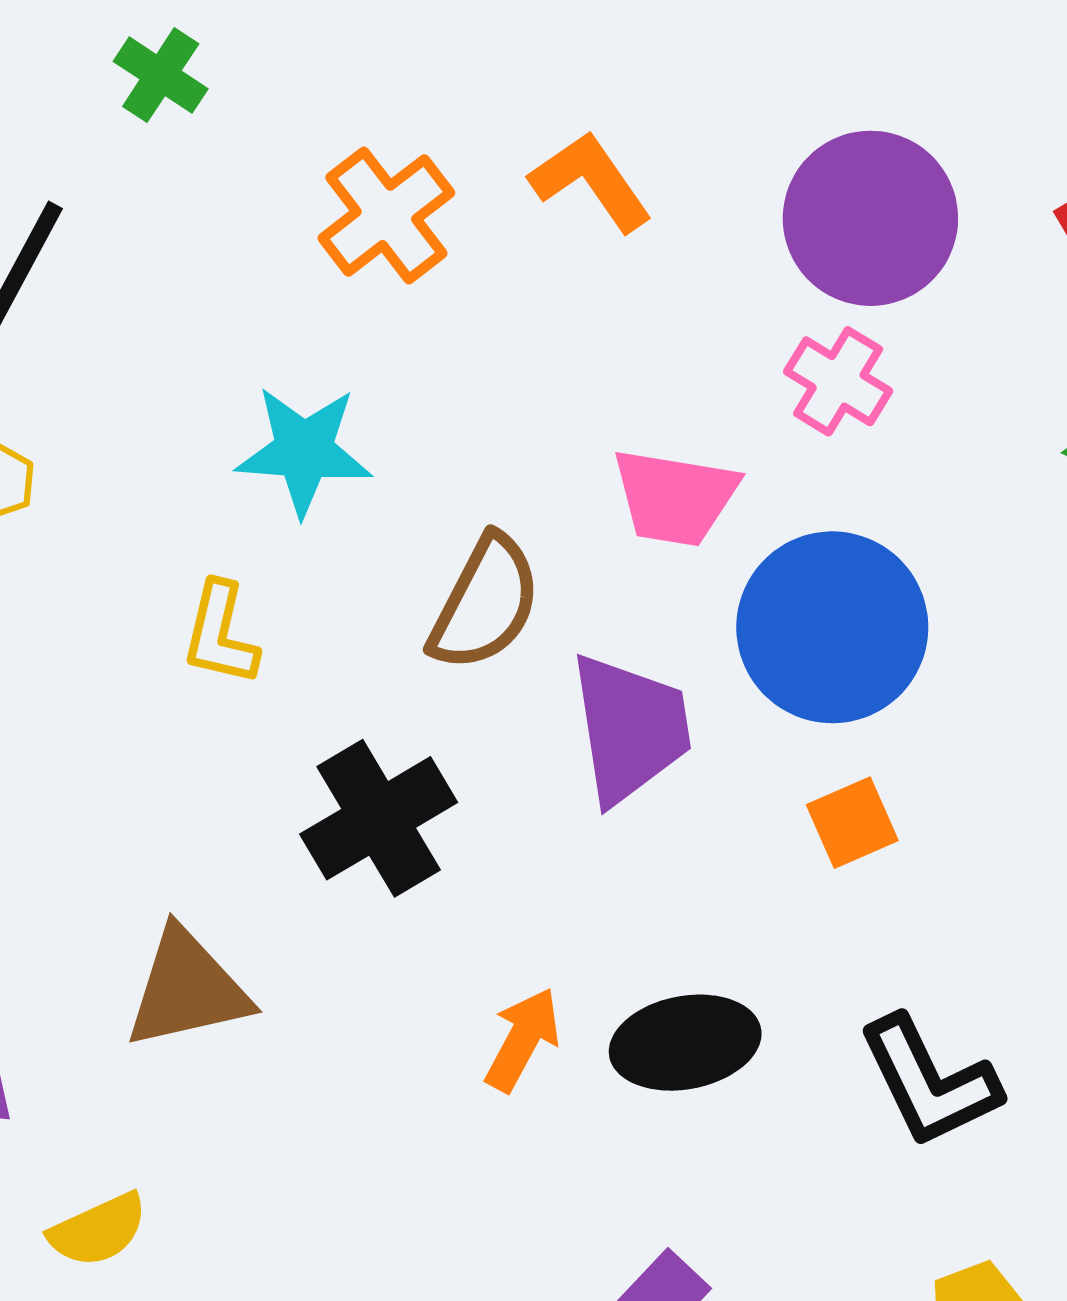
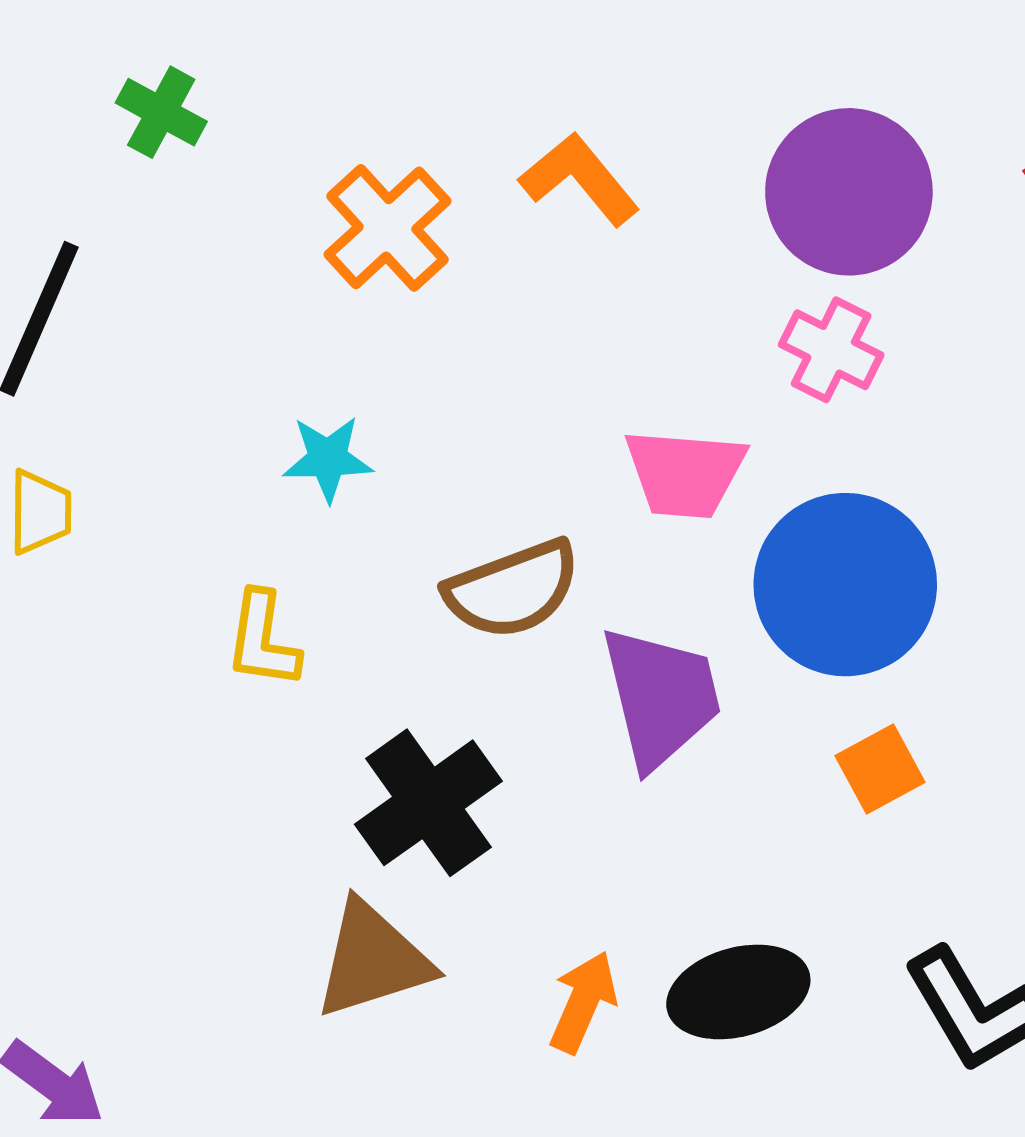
cyan star: (304, 451) -> (328, 459), size x0.7
brown semicircle: (485, 603) -> (513, 589), turned 47
brown triangle: (187, 989) -> (373, 960), moved

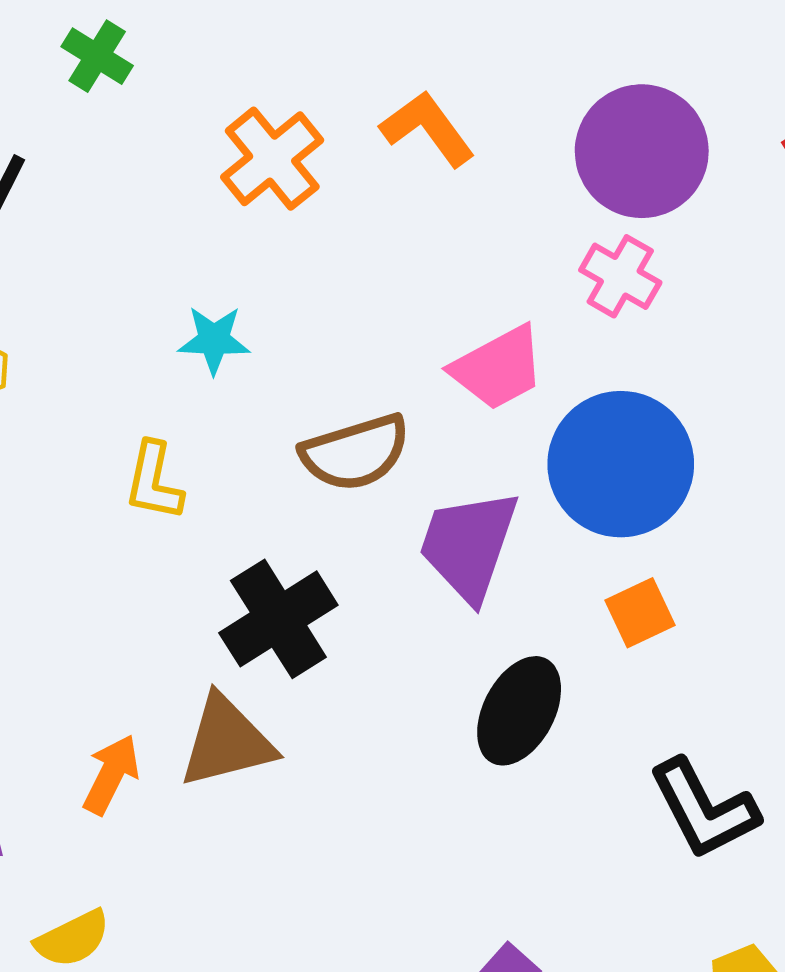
pink trapezoid: (685, 473) -> (498, 368), turned -36
purple trapezoid: (661, 697) -> (469, 545), turned -151
black ellipse: (738, 992) -> (519, 711), moved, turned -50
orange arrow: (583, 1002) -> (111, 774), moved

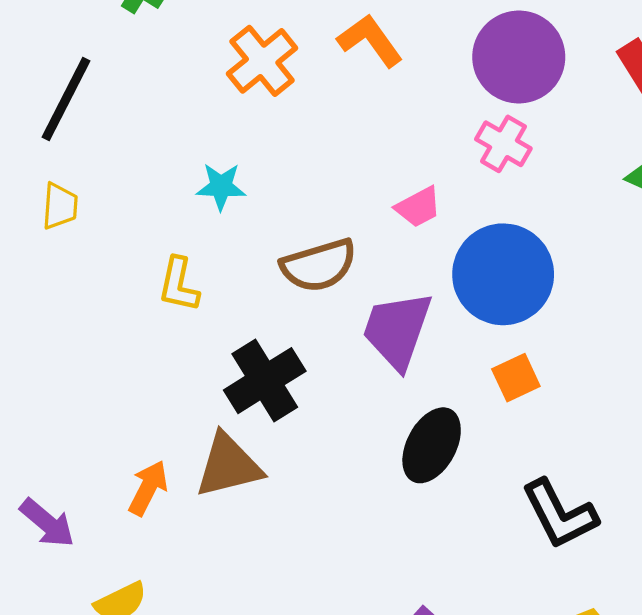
pink trapezoid: (498, 368) -> (418, 207), size x0.7

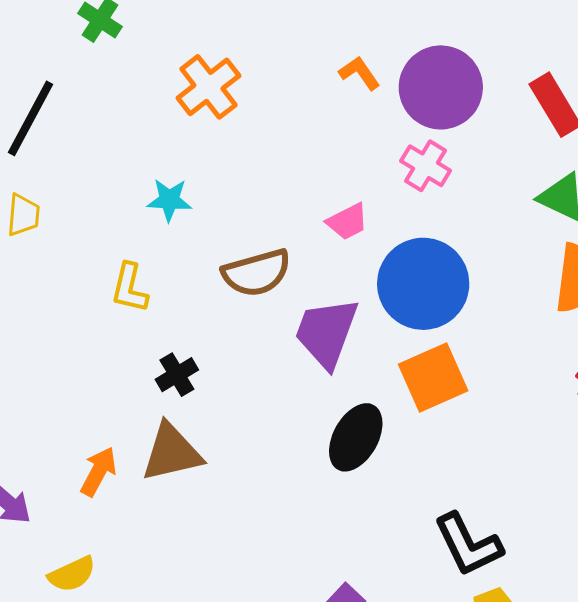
orange L-shape: (370, 41) -> (359, 73), moved, size x0.7
orange square: (516, 378) -> (433, 377), size x1.6
black cross: (265, 381) -> (177, 375), moved, size x0.6
black L-shape: (560, 514) -> (468, 545), moved

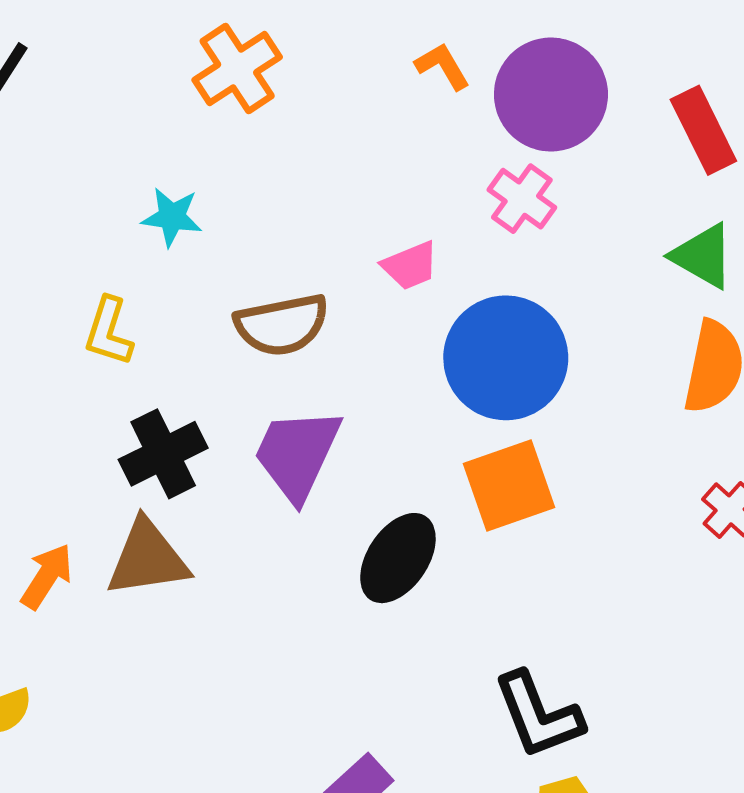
purple trapezoid: (326, 333) -> (297, 454), moved
black cross: (177, 375) -> (163, 454), size x1.5

